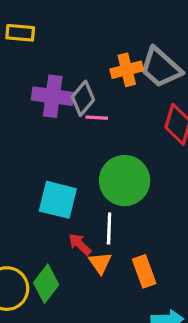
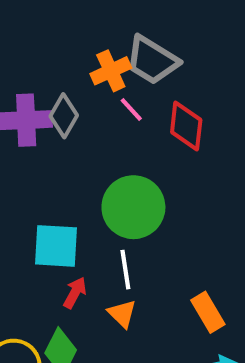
pink line: (97, 118) -> (131, 109), moved, turned 55
red arrow: (80, 244) -> (75, 293), moved, turned 85
orange rectangle: (144, 271) -> (208, 312), moved

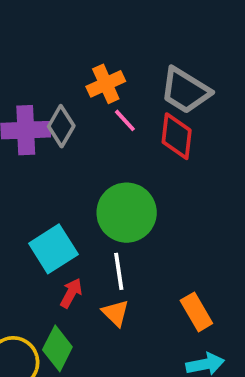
gray trapezoid: (152, 60) -> (185, 91), moved
cyan square: (56, 246) -> (53, 249), turned -36

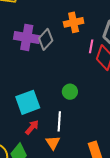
pink line: (125, 120) -> (91, 46), moved, turned 40
green circle: (127, 213) -> (70, 92), size x0.5

